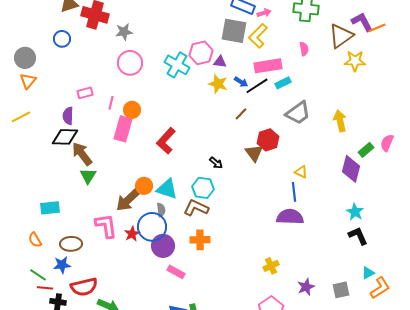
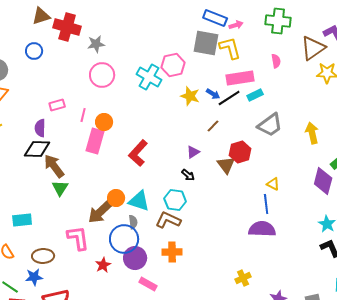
yellow L-shape: (258, 36) -> (230, 48), turned 120
purple triangle: (220, 62) -> (193, 152), moved, turned -40
red star: (132, 234) -> (103, 265), moved

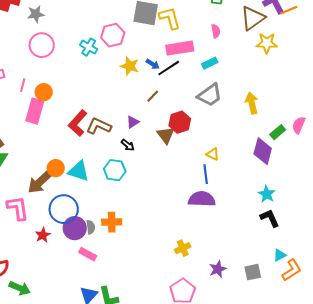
cyan cross: (149, 77) -> (89, 47), size x0.7
cyan rectangle: (255, 95) -> (210, 63), moved
brown L-shape: (168, 220) -> (99, 126), moved
gray semicircle: (133, 222) -> (91, 227), moved

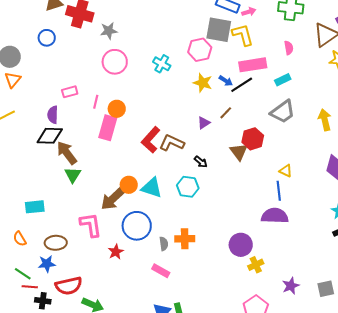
pink hexagon: (113, 35) -> (200, 50), moved
purple triangle: (133, 122) -> (204, 123), moved
purple circle: (75, 228) -> (241, 245), moved

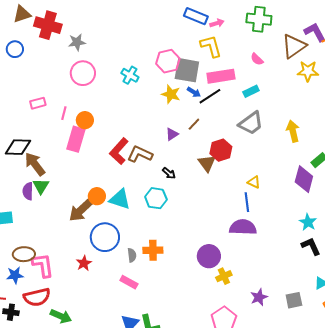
gray square: (219, 30) -> (187, 70), moved
pink semicircle: (289, 48) -> (257, 59), turned 144
purple semicircle: (53, 115) -> (28, 191), moved
pink L-shape: (91, 225) -> (43, 265), moved

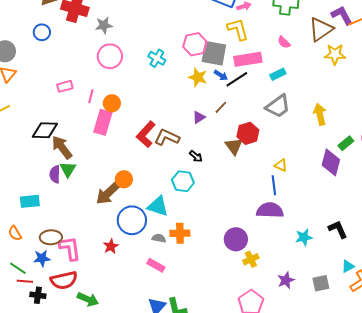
cyan triangle: (120, 199) -> (158, 206), moved
cyan star: (308, 222) -> (304, 237), moved, turned 30
gray semicircle: (132, 255) -> (159, 238), turned -72

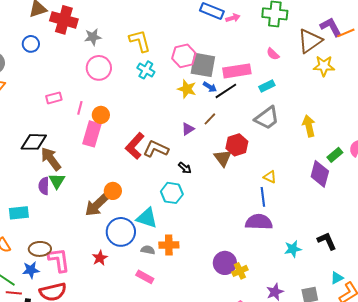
yellow L-shape: (238, 29) -> (140, 41), moved
purple circle: (236, 239) -> (225, 263), moved

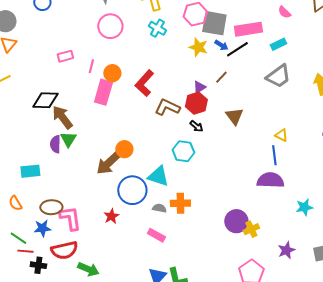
red hexagon: (237, 145) -> (196, 103), moved
red L-shape: (135, 146) -> (144, 83), moved

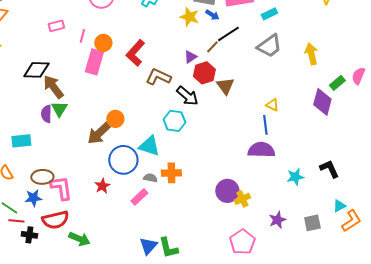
black line: (237, 49) -> (228, 34), moved
red hexagon: (196, 103) -> (204, 73), moved
black arrow: (196, 126) -> (187, 96), size x1.6
pink rectangle: (156, 235) -> (139, 197), moved, turned -72

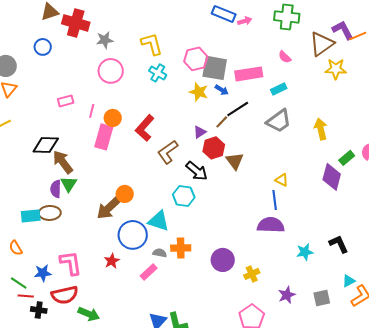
brown L-shape: (158, 77) -> (168, 152), turned -60
brown ellipse: (42, 177) -> (50, 213), moved
purple circle: (227, 191) -> (223, 260), moved

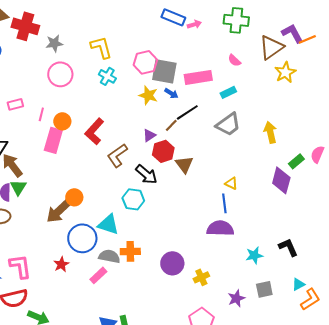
yellow star: (336, 69) -> (285, 72), turned -30
gray semicircle: (160, 253) -> (109, 256), size x1.5
gray square: (322, 298) -> (264, 289), moved

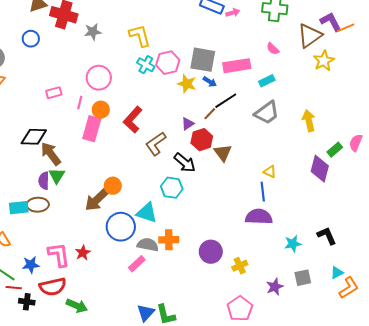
pink hexagon: (145, 62) -> (168, 63), moved
pink circle: (60, 74) -> (99, 78), moved
red star: (61, 264) -> (83, 253), moved

